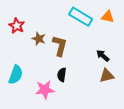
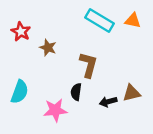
brown L-shape: (60, 46) -> (88, 65), moved
black arrow: (103, 56) -> (108, 102), moved, turned -56

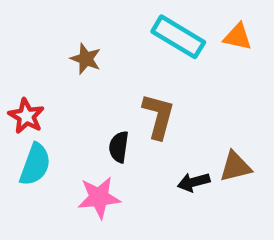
red star: (21, 32) -> (26, 116), moved
brown star: (48, 48) -> (86, 59), moved
black semicircle: (76, 92) -> (119, 147), moved

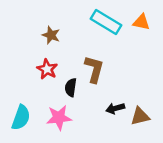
red star: (26, 116) -> (47, 69), moved
cyan semicircle: (35, 164) -> (21, 118), moved
brown triangle: (235, 167) -> (140, 116), moved

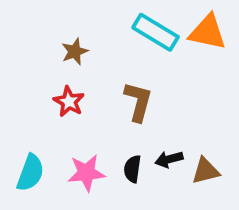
orange triangle: (141, 22) -> (208, 32), size x1.5
brown star: (51, 35) -> (75, 51), turned 30
black semicircle: (71, 87) -> (132, 169), moved

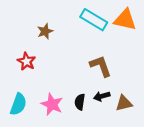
red star: (69, 102) -> (26, 61), moved
brown L-shape: (138, 102) -> (101, 66), moved, turned -35
pink star: (86, 173) -> (52, 104), turned 30

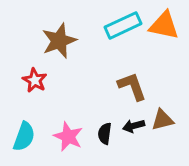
cyan rectangle: (94, 20) -> (123, 25), turned -56
brown star: (45, 31) -> (59, 41), size x1.6
brown triangle: (124, 103) -> (163, 120), moved

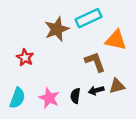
orange triangle: (164, 25) -> (116, 40), moved
brown star: (59, 41) -> (57, 29), moved

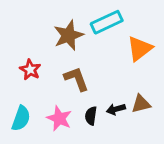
orange triangle: (116, 40) -> (140, 49), turned -50
brown L-shape: (95, 62) -> (76, 79), moved

